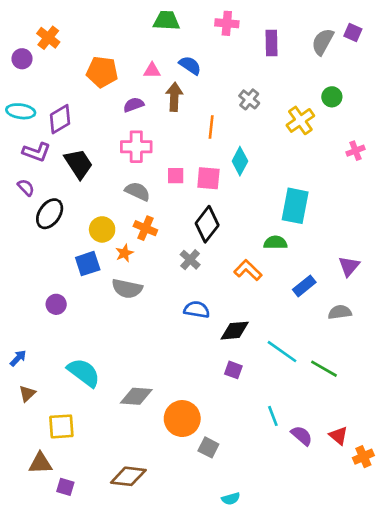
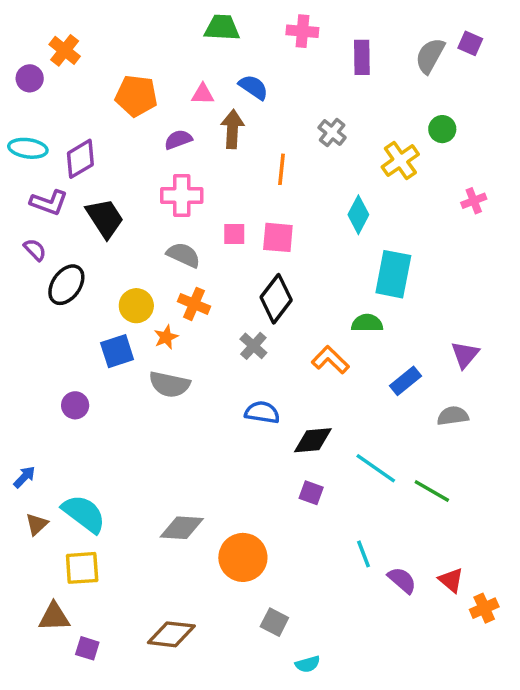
cyan diamond: (240, 161) -> (358, 215), moved
cyan semicircle: (84, 373) -> (84, 514), moved
gray square: (208, 447) -> (274, 622), moved

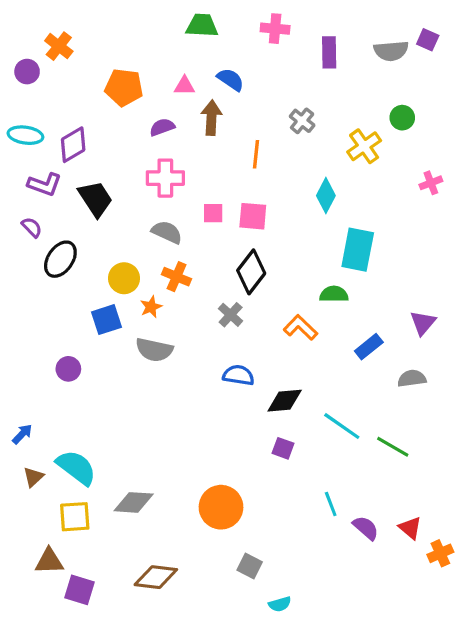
gray semicircle: (430, 56) -> (391, 51), turned -124
gray diamond: (182, 528) -> (134, 502), moved
purple square: (87, 648) -> (79, 590), size x1.4

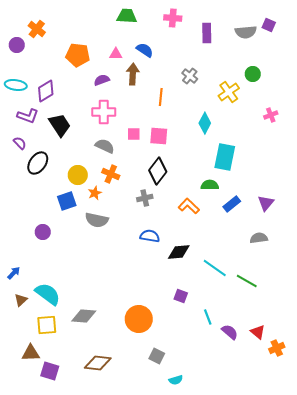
gray cross: (231, 315) -> (145, 198), turned 35
blue rectangle: (369, 347) -> (232, 204), moved
purple square: (283, 448) -> (181, 296), moved

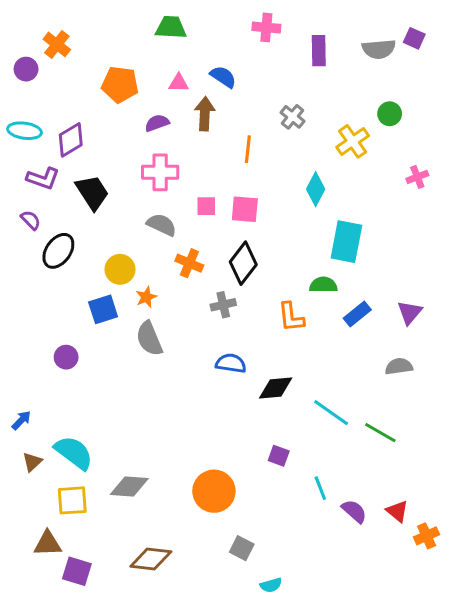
green trapezoid: (127, 16) -> (171, 27), moved
orange cross: (111, 174) -> (189, 263), moved
orange L-shape: (189, 206) -> (291, 317), turned -140
gray semicircle: (97, 220) -> (149, 339), turned 55

